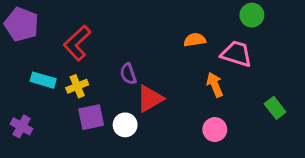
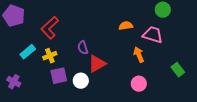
cyan rectangle: (43, 80) -> (28, 52), turned -56

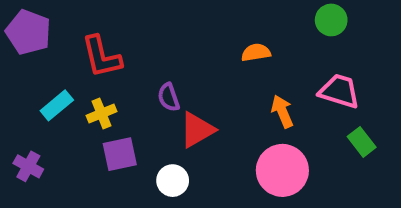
red L-shape: (50, 28) -> (101, 57), turned -60
pink trapezoid: (153, 35) -> (339, 91), moved
white circle: (81, 81) -> (173, 181), moved
pink circle: (139, 84) -> (282, 170), size x1.6

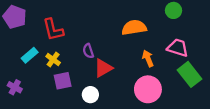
orange semicircle: (256, 53) -> (134, 28), size x1.6
yellow cross: (101, 113) -> (53, 59), turned -32
green rectangle: (362, 142) -> (189, 74), size x1.6

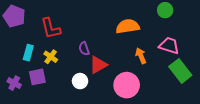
cyan rectangle: (30, 55) -> (28, 53), turned -35
purple square: (63, 81) -> (37, 77), moved
pink circle: (148, 89) -> (127, 85), moved
white circle: (90, 95) -> (80, 81), moved

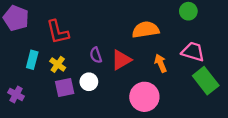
red triangle: (98, 65) -> (121, 60), moved
purple square: (37, 77) -> (65, 88), moved
white circle: (80, 81) -> (89, 82), moved

